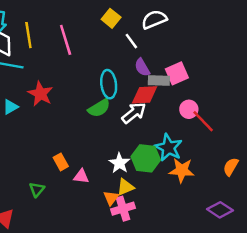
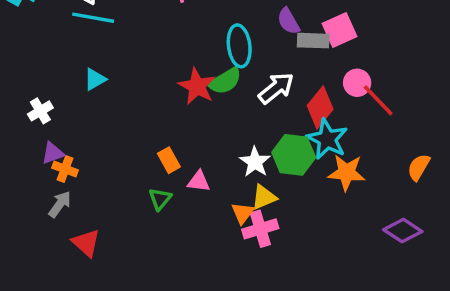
red star: (40, 94) -> (197, 86), moved
red diamond: (145, 95) -> (320, 107), moved, turned -48
green triangle: (37, 189) -> (160, 199), moved

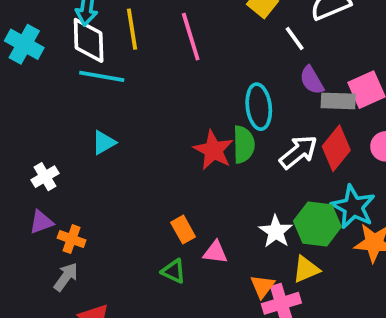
green semicircle: (225, 81) -> (244, 144), turned -60
red diamond: (320, 107) -> (336, 148), moved
purple triangle: (53, 153) -> (41, 222), moved
yellow triangle: (264, 197) -> (306, 269), moved
green triangle: (160, 199) -> (174, 271), turned -45

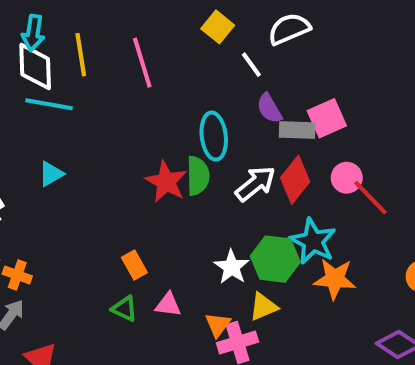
pink triangle: (215, 252) -> (168, 305), moved

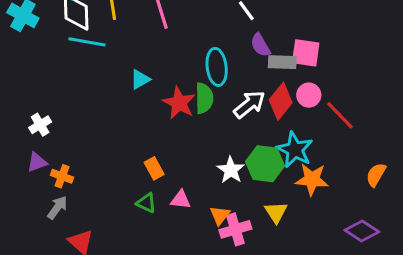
pink square: (327, 118) -> (306, 53), turned 32
cyan triangle: (51, 174) -> (140, 79), moved
pink circle: (347, 178) -> (309, 95), moved
yellow triangle: (263, 307) -> (276, 212), moved, turned -40

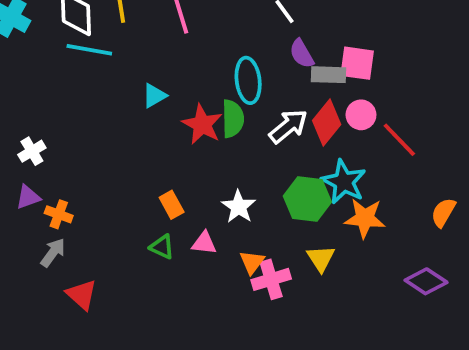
white star: (231, 170) -> (239, 207), moved

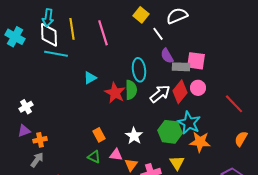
red line: (399, 140) -> (234, 104), moved
orange cross: (59, 214) -> (40, 140), turned -32
orange triangle: (252, 262) -> (131, 165), moved

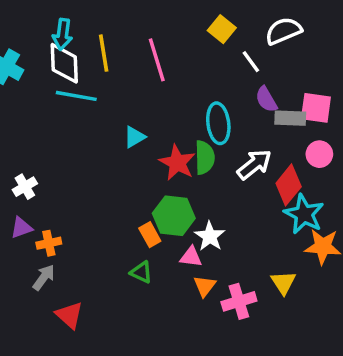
red diamond: (180, 92) -> (289, 185), moved
green hexagon: (170, 132) -> (174, 216), moved
pink triangle: (116, 155) -> (191, 257), moved

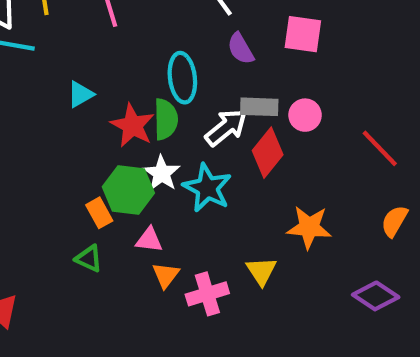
pink square: (316, 108) -> (303, 34), moved
gray rectangle: (290, 118) -> (259, 107), moved
cyan star: (304, 214) -> (207, 188), moved
white star: (210, 236) -> (162, 173), moved

